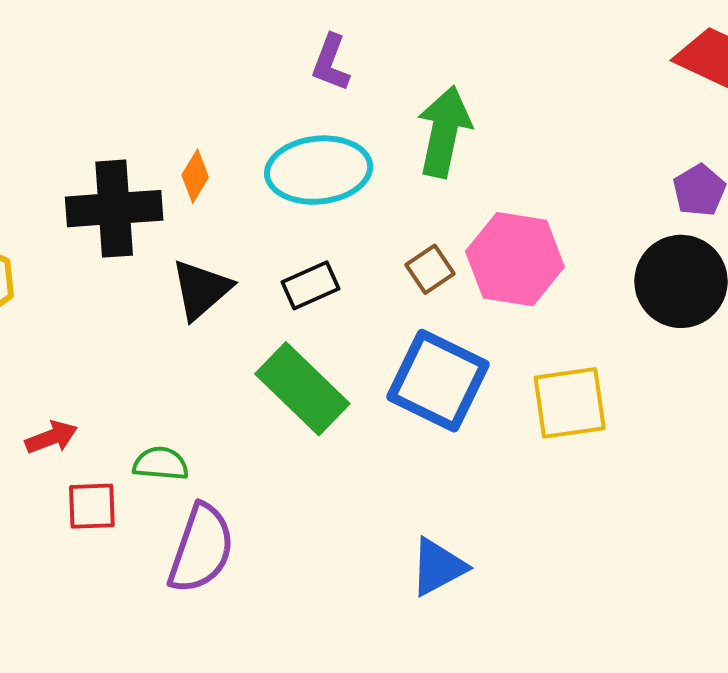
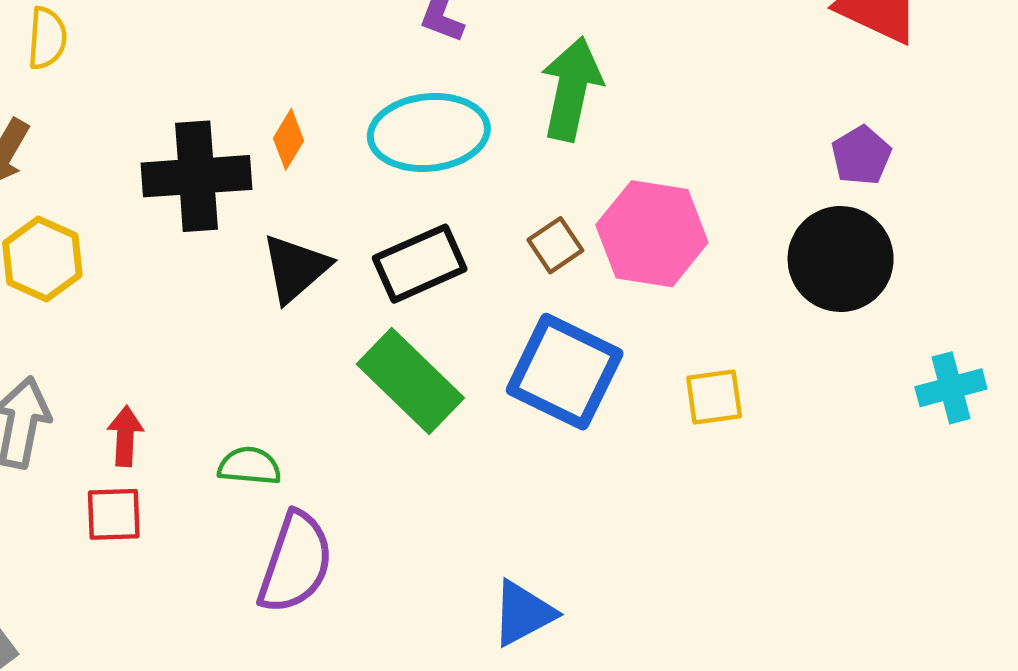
black rectangle: (310, 285) -> (420, 264), size x1.4
yellow square: (570, 403) -> (714, 397), size x0.7
red arrow: (51, 437) -> (125, 436), turned -66
red square: (92, 506) -> (114, 514), moved
blue triangle: (438, 567) -> (523, 613), moved

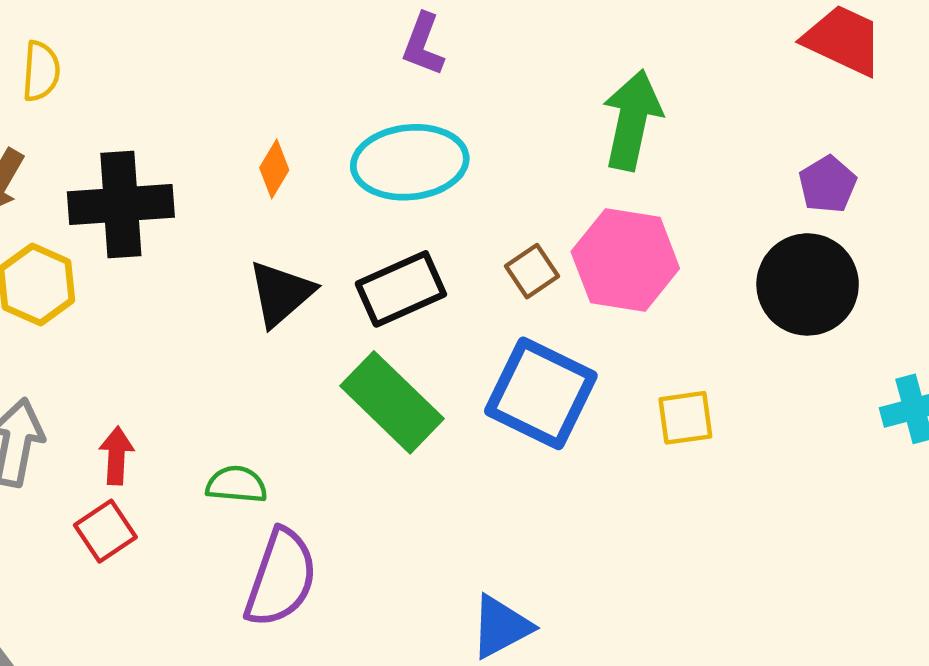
green arrow: (571, 89) -> (632, 120), moved
black cross: (197, 176) -> (121, 204), moved
red square: (114, 514) -> (105, 531), turned -32

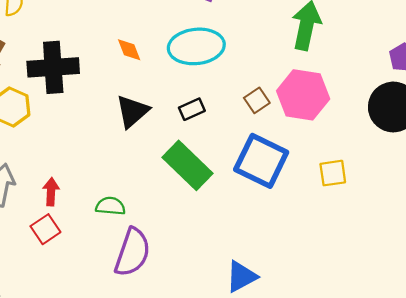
orange diamond: (274, 169) -> (129, 50), turned -52
black rectangle: (401, 289) -> (192, 109), size x0.6

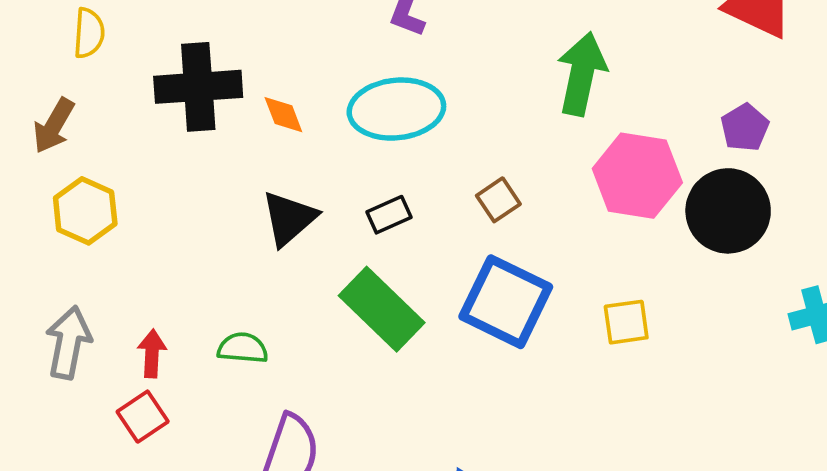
black cross: (53, 67) -> (198, 87), moved
pink hexagon: (303, 95) -> (637, 176), moved
green semicircle: (110, 206) -> (243, 348), moved

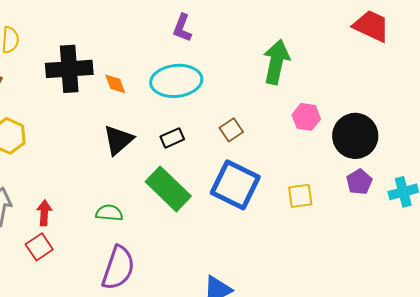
purple pentagon: (745, 128) -> (359, 182), moved
pink hexagon: (637, 176) -> (306, 117), size x0.6
green semicircle: (243, 348) -> (109, 213), moved

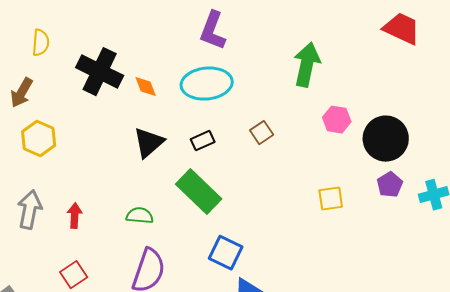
purple L-shape: (182, 28) -> (213, 31), size x1.4
black cross: (69, 69) -> (100, 72), turned 30
blue square: (235, 185) -> (226, 253), moved, size x0.7
red square: (39, 247) -> (74, 275), moved

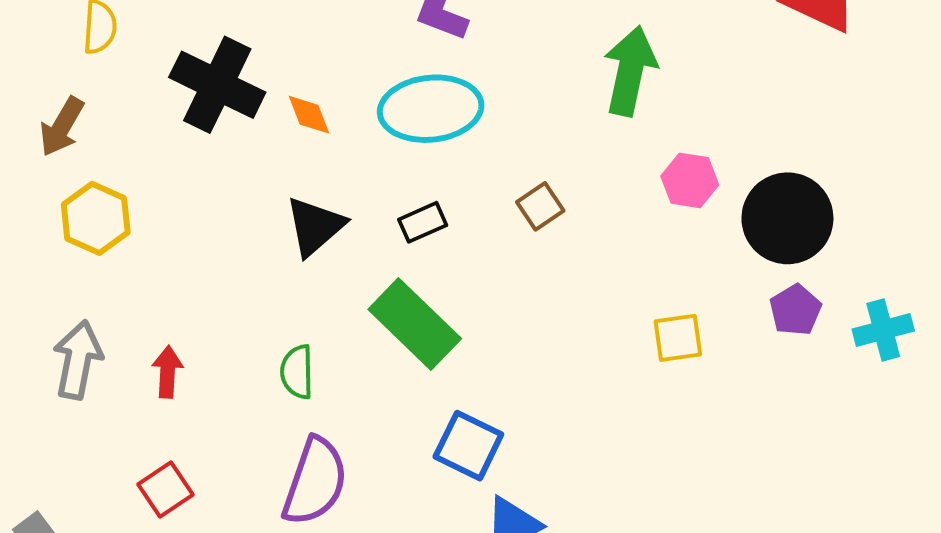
green semicircle: (140, 216) -> (297, 372), turned -96

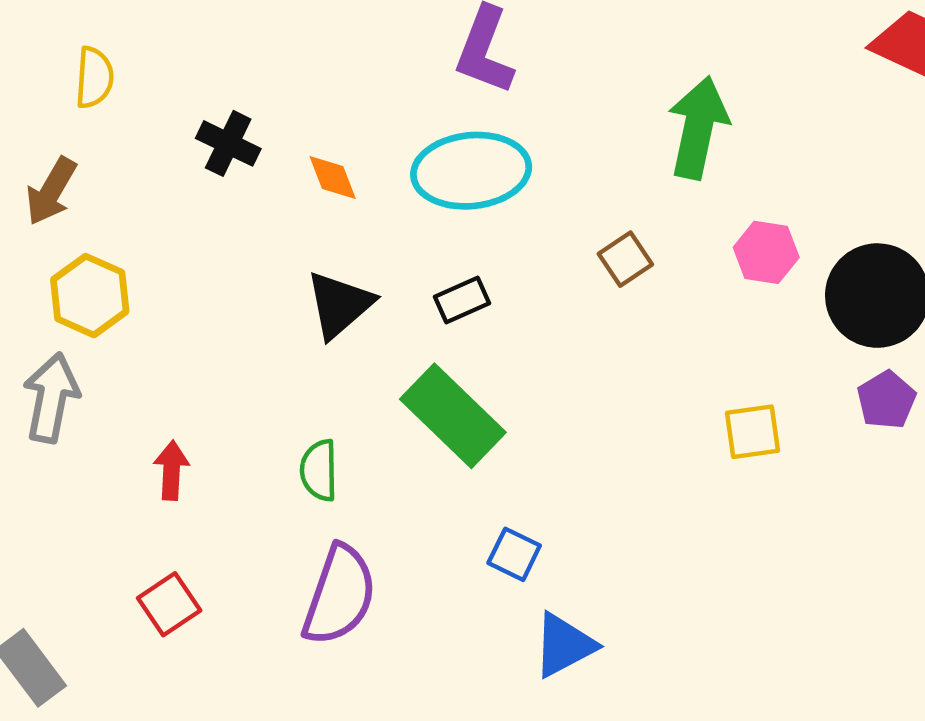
black cross: (217, 85) -> (228, 143), size x0.6
brown square: (540, 206) -> (625, 259), moved
gray arrow: (78, 360) -> (51, 398), moved
blue square: (468, 446) -> (514, 554), size x0.7

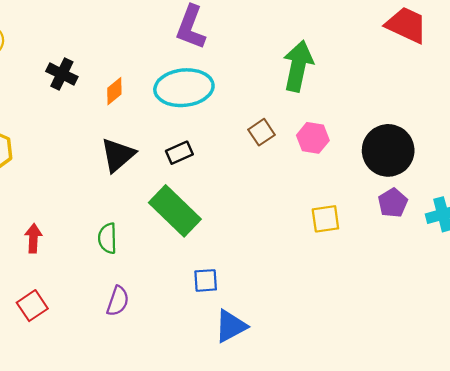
orange diamond: (333, 177) -> (114, 91), turned 72
pink hexagon: (766, 252) -> (313, 138), moved
blue square: (514, 554) -> (206, 280), turned -30
purple semicircle: (339, 595) -> (118, 301), size x0.6

